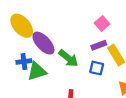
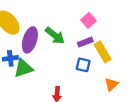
purple ellipse: (43, 43) -> (30, 40), turned 60
green arrow: (68, 58) -> (55, 36), moved

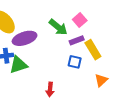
green arrow: (55, 36) -> (58, 27), moved
purple ellipse: (30, 40) -> (25, 38), turned 55

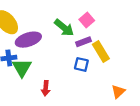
green triangle: (18, 65) -> (22, 68), turned -42
orange triangle: (101, 80) -> (118, 92), moved
red arrow: (50, 89) -> (46, 88), moved

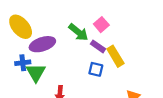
purple rectangle: (84, 42) -> (98, 46), turned 56

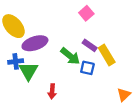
pink square: (101, 25) -> (86, 13), moved
green arrow: (78, 32) -> (70, 56), moved

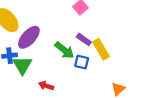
purple ellipse: (35, 43) -> (29, 37), turned -30
red arrow: (52, 91) -> (46, 86), turned 104

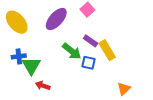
purple ellipse: (29, 37) -> (56, 19), moved
red arrow: (46, 86) -> (43, 86), moved

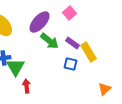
green arrow: (72, 51) -> (50, 41), moved
red arrow: (43, 86) -> (27, 86), turned 64

